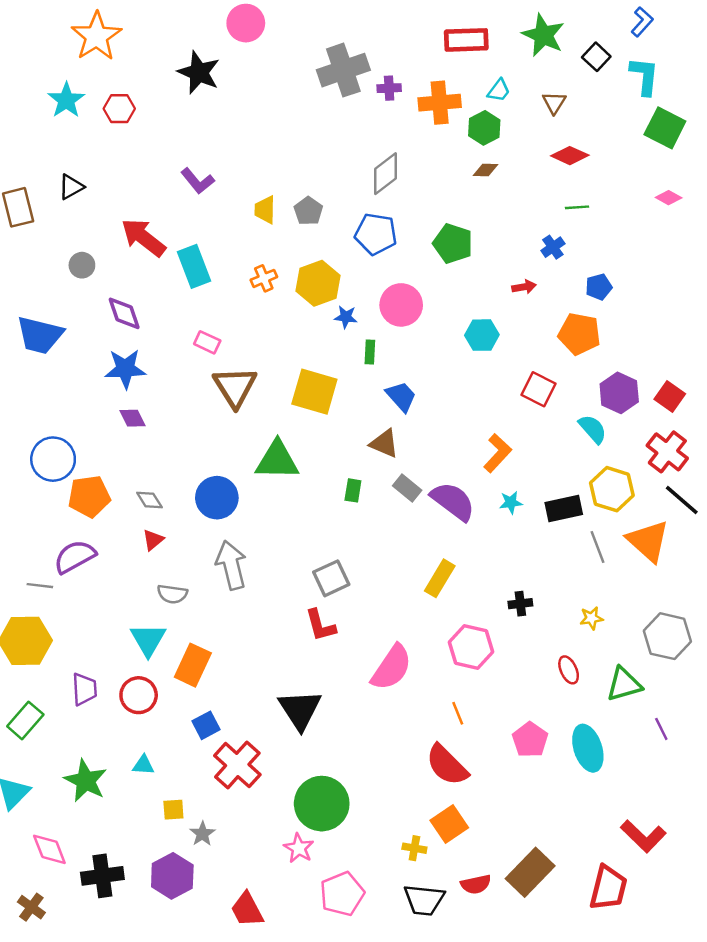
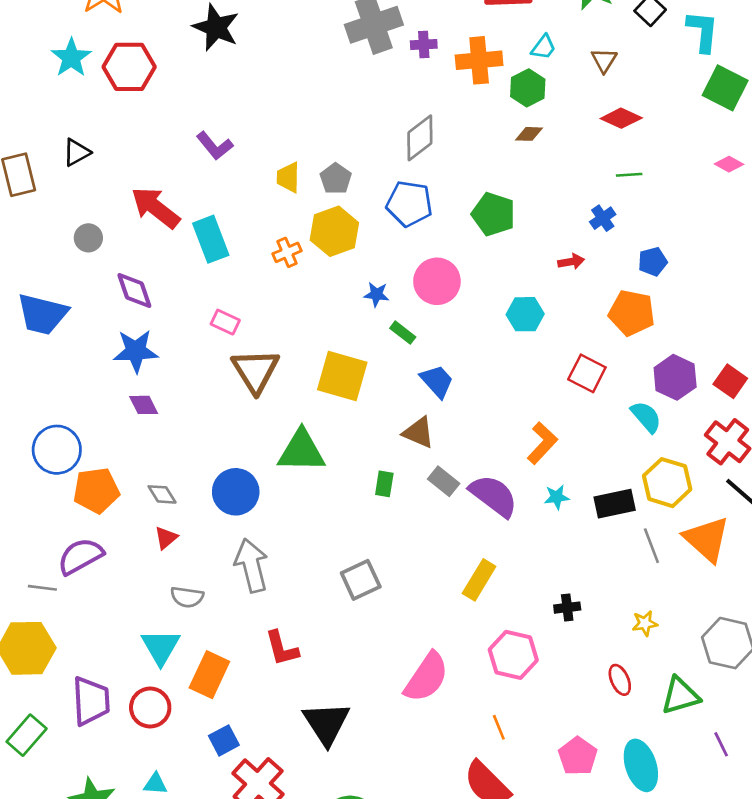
red hexagon: (119, 109) -> (129, 67), size x1.5
yellow hexagon: (318, 283) -> (334, 231), moved
green rectangle: (370, 352) -> (403, 333), turned -55
red L-shape: (320, 625) -> (282, 648), moved
purple trapezoid: (84, 689) -> (91, 701), size x1.4

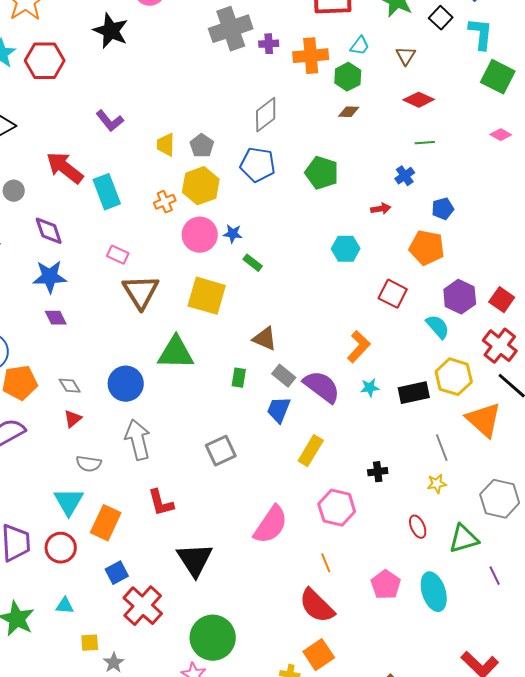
pink circle: (437, 281) -> (200, 235), moved
blue trapezoid: (437, 381) -> (279, 410), moved, turned -116
gray line: (651, 546) -> (442, 448), moved

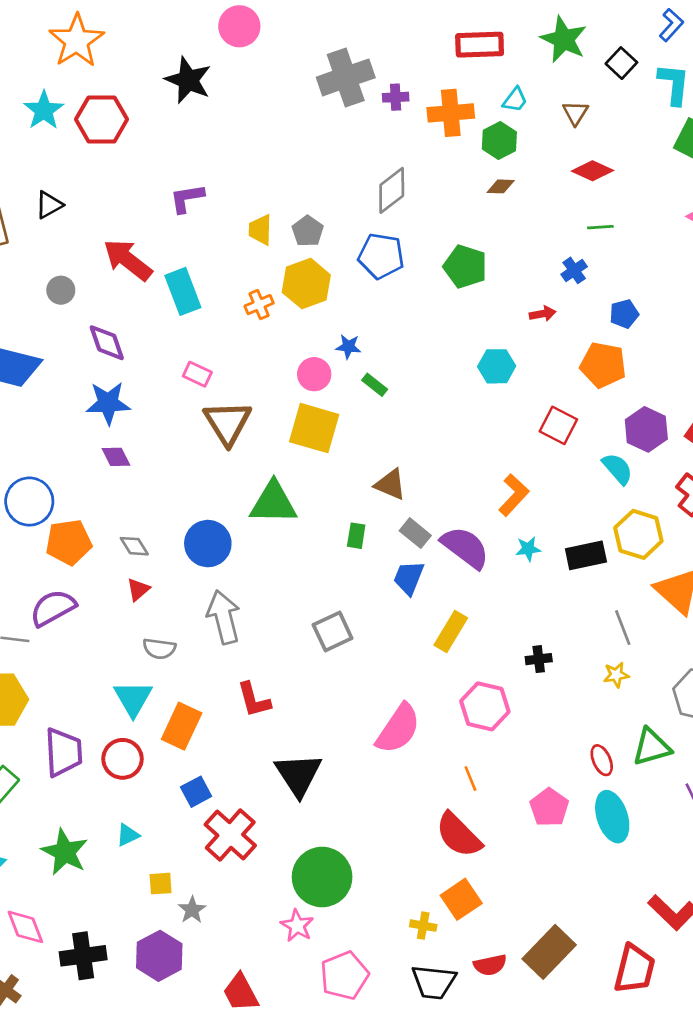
purple L-shape: (110, 121) -> (187, 198), turned 120
pink circle: (200, 235) -> (314, 374), moved, size x0.7
red ellipse: (418, 527) -> (602, 760), moved
cyan triangle: (65, 606) -> (128, 835), turned -30

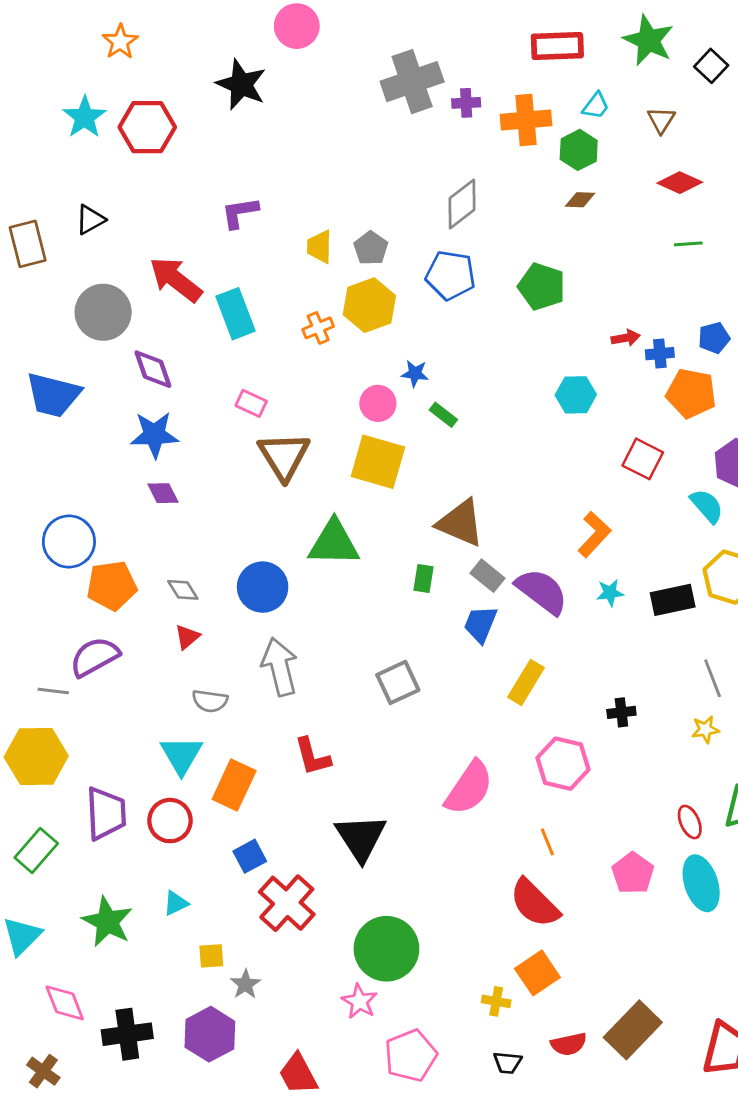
orange star: (77, 41) -> (120, 42), size x0.6
blue cross: (574, 270) -> (660, 354), moved, turned 30
gray circle: (61, 290) -> (103, 312), size x1.8
brown triangle: (390, 484) -> (460, 523), size x1.4
black trapezoid: (434, 982) -> (507, 1063), size x0.6

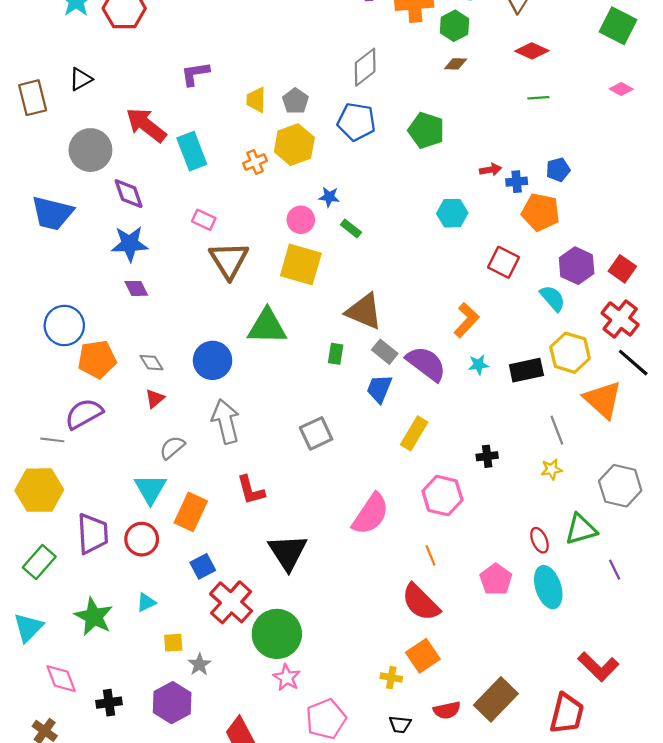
gray semicircle: (210, 701) -> (172, 448), turned 132
green circle: (386, 949) -> (277, 634), moved
black cross: (127, 1034) -> (109, 703), size x0.7

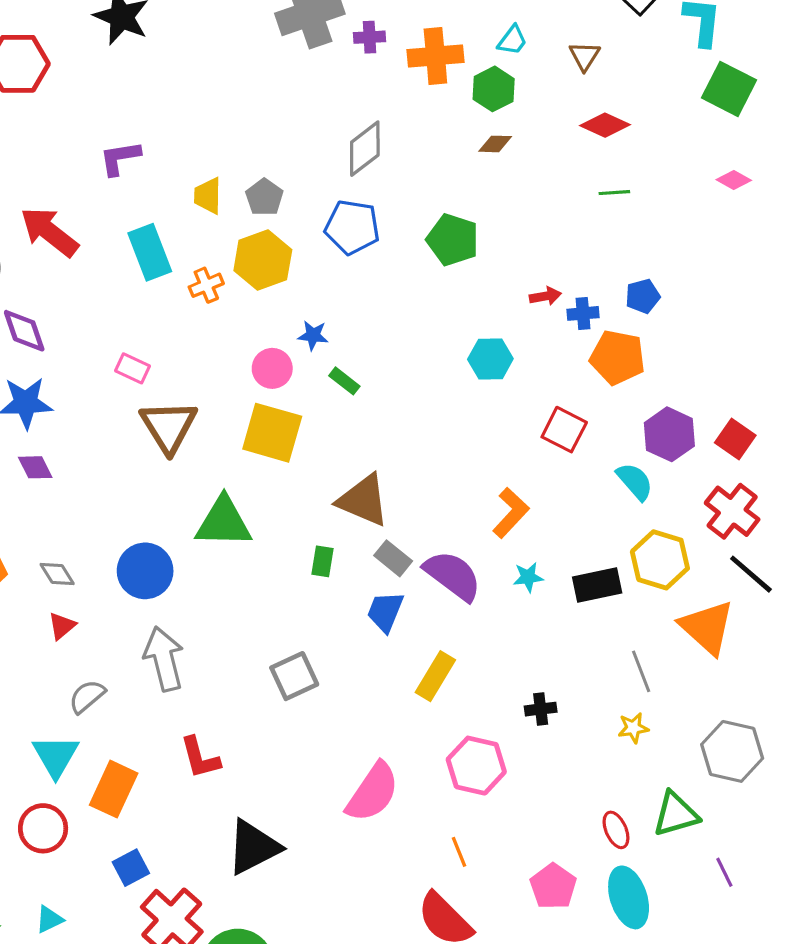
cyan rectangle: (192, 151) -> (150, 252), moved
black triangle: (288, 552) -> (253, 847), turned 36

